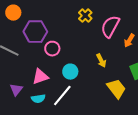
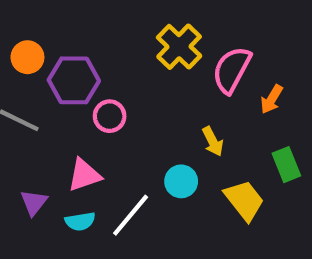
orange circle: (13, 13) -> (27, 57), moved
yellow cross: (85, 16) -> (179, 47), size x1.5
cyan circle: (70, 72) -> (181, 181), moved

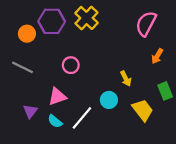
yellow cross: (179, 47) -> (86, 18), moved
pink semicircle: (232, 70) -> (146, 24), moved
purple hexagon: (74, 80) -> (52, 21), moved
cyan semicircle: (80, 221) -> (55, 121), turned 48

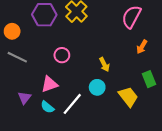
orange circle: (27, 34) -> (12, 31), moved
yellow arrow: (126, 79) -> (104, 64), moved

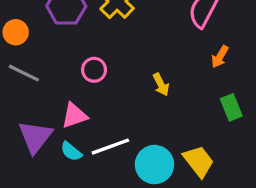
cyan circle: (97, 87) -> (154, 165), moved, size x1.5
yellow trapezoid: (128, 97) -> (199, 161), moved
purple triangle: (25, 98) -> (35, 137), size x1.6
white line: (72, 104) -> (110, 147), turned 30

